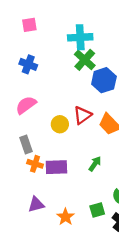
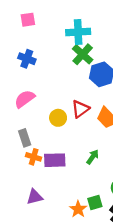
orange star: (66, 217) -> (78, 209), moved

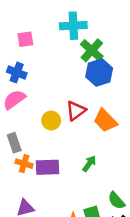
pink square: (28, 20) -> (25, 39), moved
green cross: (83, 54) -> (92, 50), moved
blue cross: (27, 59) -> (17, 72), moved

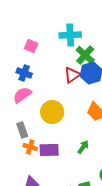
pink square: (25, 39) -> (31, 46), turned 32
red triangle: (76, 111) -> (72, 75), moved
yellow circle: (51, 121) -> (52, 112), size x1.5

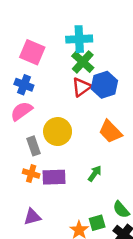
pink square: (31, 46) -> (32, 52), size x1.5
green cross: (85, 55) -> (83, 62), moved
gray rectangle: (22, 130) -> (34, 146), moved

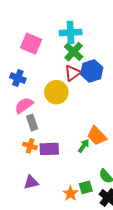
blue cross: (24, 85) -> (18, 78), moved
pink semicircle: (22, 111) -> (24, 105), moved
yellow circle: (58, 132) -> (56, 92), moved
orange trapezoid: (110, 132) -> (97, 136), moved

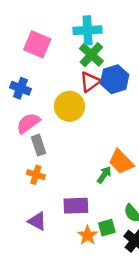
purple rectangle: (49, 149) -> (76, 206), moved
purple triangle: (31, 182) -> (37, 221), turned 42

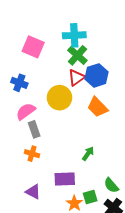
orange trapezoid: (121, 162) -> (98, 107), moved

